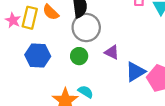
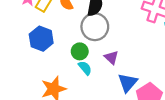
blue triangle: (135, 72) -> (128, 83), turned -35
cyan semicircle: (86, 92) -> (85, 68), moved

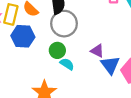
blue hexagon: (41, 39) -> (23, 36), moved
purple triangle: (111, 57) -> (97, 51), moved

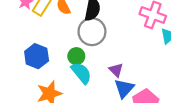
blue hexagon: (23, 36) -> (37, 56), moved
cyan semicircle: (67, 64) -> (81, 73), size x1.5

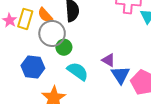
gray circle: (92, 32) -> (52, 33), moved
green circle: (76, 56) -> (64, 47), moved

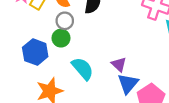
gray circle: (52, 33) -> (65, 21), size x0.6
green circle: (64, 47) -> (61, 38), moved

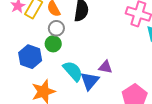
purple triangle: (119, 64) -> (105, 67), turned -32
blue triangle: (128, 84) -> (90, 81), moved

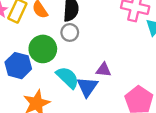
gray circle: (56, 28) -> (70, 32), moved
green circle: (53, 44) -> (43, 49), size x1.5

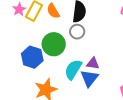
purple triangle: (104, 70) -> (93, 63), moved
cyan semicircle: (68, 77) -> (73, 69), turned -105

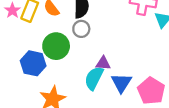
cyan semicircle: (73, 69) -> (94, 78), moved
blue triangle: (89, 78) -> (121, 83), moved

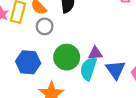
gray circle: (81, 29) -> (45, 26), moved
green circle: (56, 46) -> (67, 57), moved

